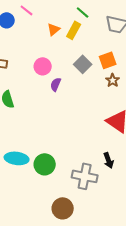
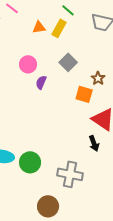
orange triangle: (54, 29) -> (39, 27), turned 32
orange square: (108, 60) -> (84, 94), moved, turned 36
black arrow: (109, 160) -> (94, 143), moved

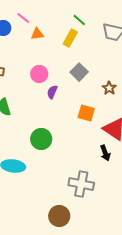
orange triangle: (39, 27) -> (37, 34), moved
orange square: (84, 94) -> (86, 113), moved
green circle: (30, 162) -> (41, 139), moved

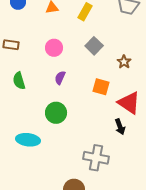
purple semicircle: (52, 92) -> (60, 78), moved

